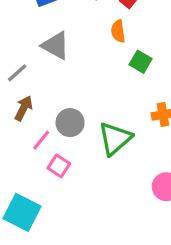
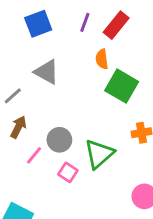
green square: (141, 62) -> (122, 86), size x1.6
pink square: (59, 166) -> (68, 172), moved

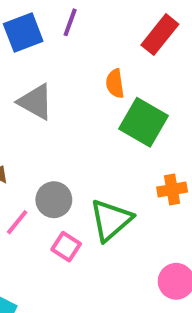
purple line: (85, 22) -> (70, 22), moved
red rectangle: (116, 25) -> (160, 35), moved

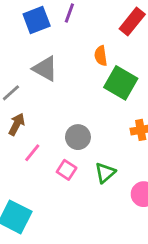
gray circle: (54, 200) -> (78, 137), moved
green triangle: (111, 220) -> (105, 173), moved, size x0.7

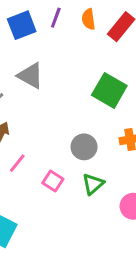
orange semicircle: (101, 56) -> (88, 19), moved
gray circle: (78, 137) -> (84, 147), moved

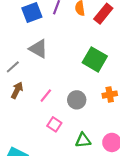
pink line: (17, 163) -> (46, 96), moved
green triangle: (93, 184) -> (83, 140), moved, turned 35

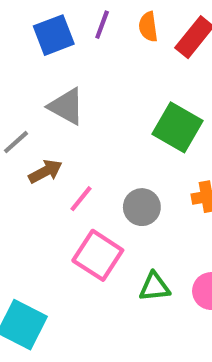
brown arrow: (17, 90) -> (45, 171), moved, turned 35
pink square: (54, 124) -> (98, 255), size x1.6

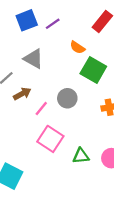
purple line: (102, 25) -> (53, 24), moved, turned 35
orange semicircle: (148, 27) -> (77, 47), moved, turned -49
gray circle: (142, 207) -> (67, 98), moved

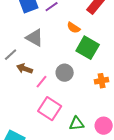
brown arrow: (22, 94) -> (25, 69), turned -133

